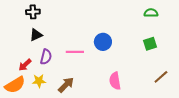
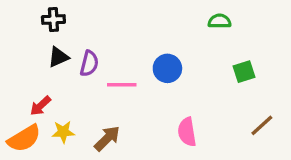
green semicircle: (151, 13) -> (220, 21), moved
purple semicircle: (46, 57) -> (89, 63), moved

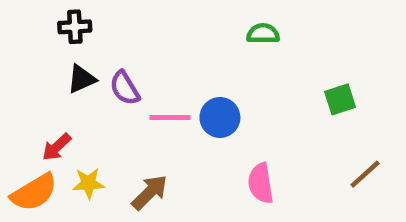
green semicircle: (220, 21) -> (263, 34), moved
purple semicircle: (89, 63) -> (125, 88), turned 135
blue circle: (167, 68) -> (220, 117), moved

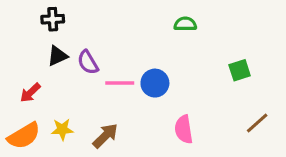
red arrow: (57, 147) -> (30, 93), moved

